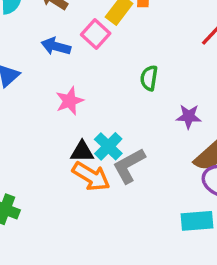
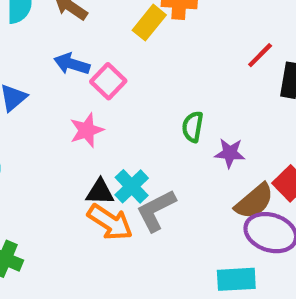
pink square: (96, 34) -> (108, 81), moved
green semicircle: (149, 78) -> (193, 127), moved

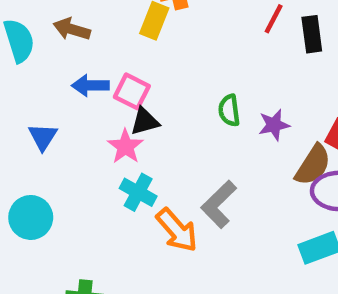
cyan cross: (132, 186) -> (138, 192), moved
black triangle: (100, 192) -> (145, 121), moved
orange arrow: (110, 222) -> (177, 230), turned 33

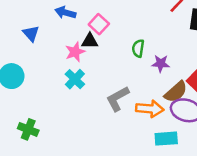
pink square: (132, 91) -> (99, 24), moved
blue triangle: (43, 137) -> (31, 33), turned -30
orange arrow: (177, 230) -> (150, 109), moved, turned -60

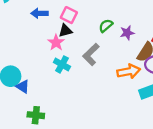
blue triangle: (31, 33) -> (23, 87), moved
green semicircle: (138, 48) -> (106, 26), turned 56
gray L-shape: (118, 99) -> (91, 54), moved

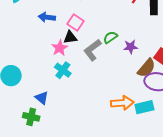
gray L-shape: (91, 54) -> (92, 50), moved
orange arrow: (129, 71) -> (122, 103), moved
blue triangle: (23, 87) -> (42, 98), moved

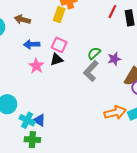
pink star: (60, 48) -> (36, 66), moved
gray L-shape: (92, 50) -> (91, 71), moved
cyan cross: (63, 70) -> (27, 120), moved

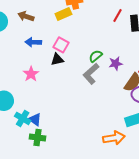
yellow rectangle: (59, 14) -> (63, 14), turned 42
pink star: (36, 66) -> (31, 74), moved
orange arrow: (115, 113) -> (114, 138), moved
green cross: (32, 140) -> (38, 138), moved

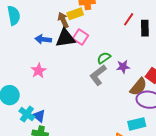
brown arrow: (26, 16) -> (63, 20), moved, turned 42
pink square: (61, 45) -> (80, 37), moved
black triangle: (57, 59) -> (65, 38), moved, size x1.5

